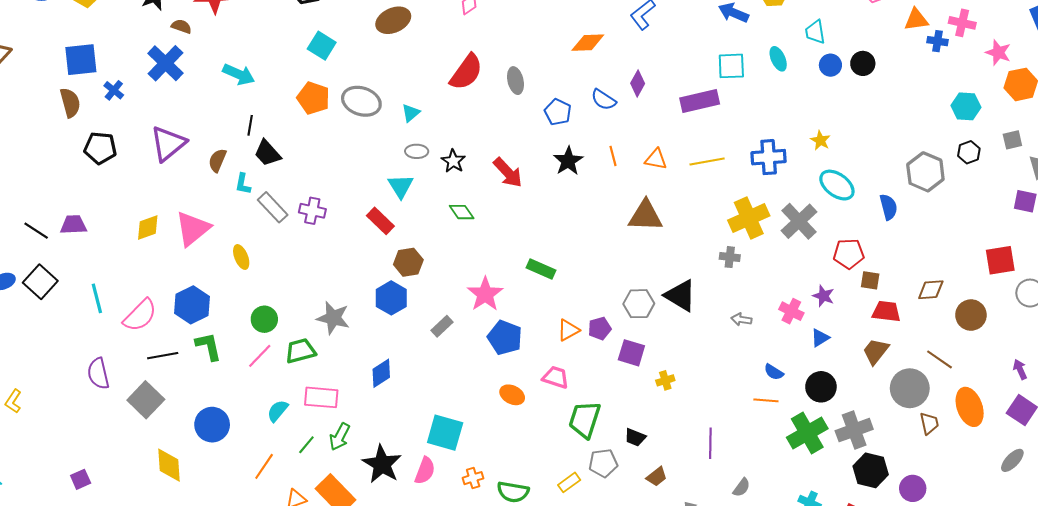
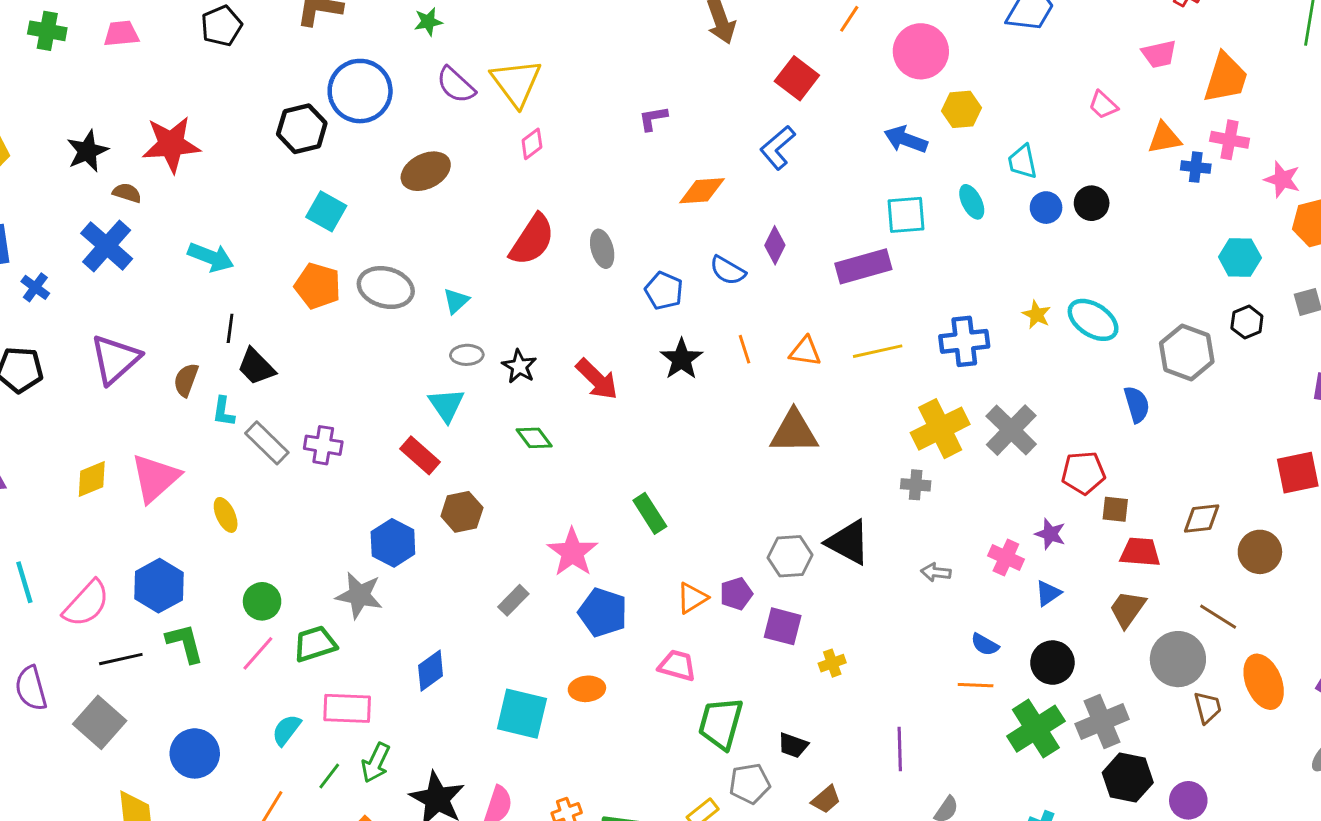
cyan ellipse: (837, 185) -> (1093, 320), moved
green rectangle: (541, 269) -> (650, 513), turned 36
blue hexagon: (391, 298) -> (393, 543), moved
orange ellipse: (512, 395) -> (587, 689), moved, turned -30
cyan square: (445, 433) -> (522, 714), moved

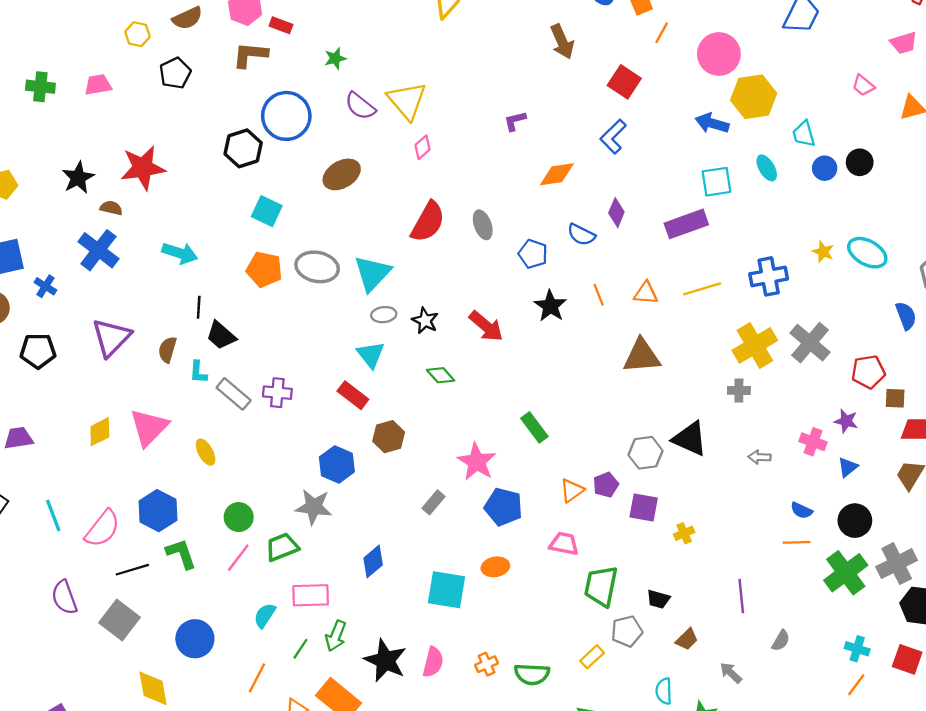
yellow hexagon: (961, 109) -> (754, 97), size x1.5
cyan triangle: (456, 301) -> (372, 273), size x1.8

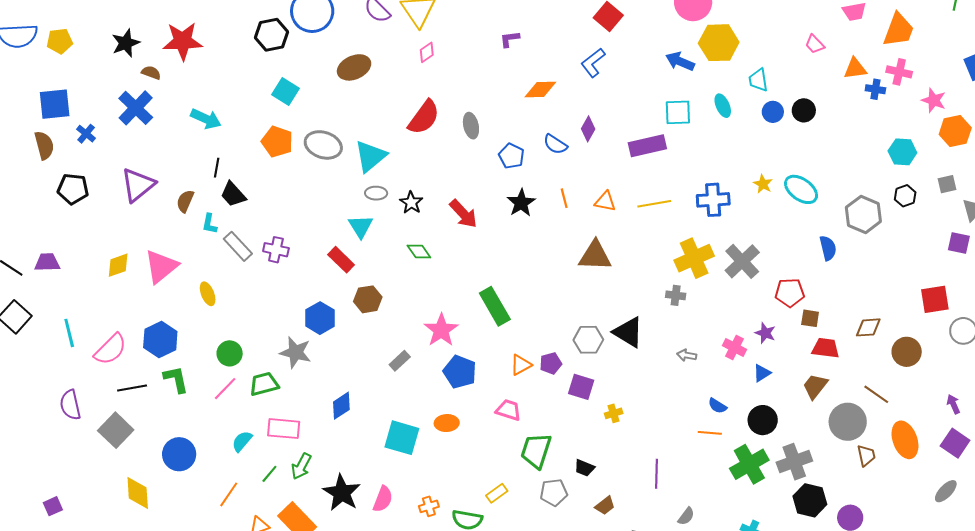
green rectangle: (534, 427) -> (495, 306), size x1.4
yellow rectangle: (592, 657) -> (497, 493), moved

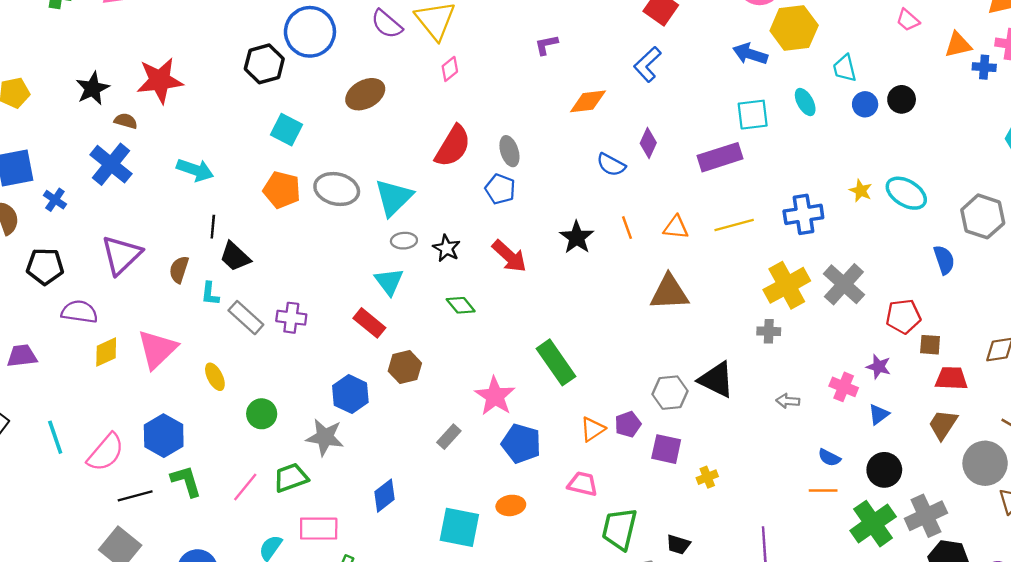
blue pentagon: (511, 156) -> (500, 189), moved
green circle: (230, 353) -> (262, 414), moved
purple semicircle: (70, 405) -> (79, 312), moved, turned 116

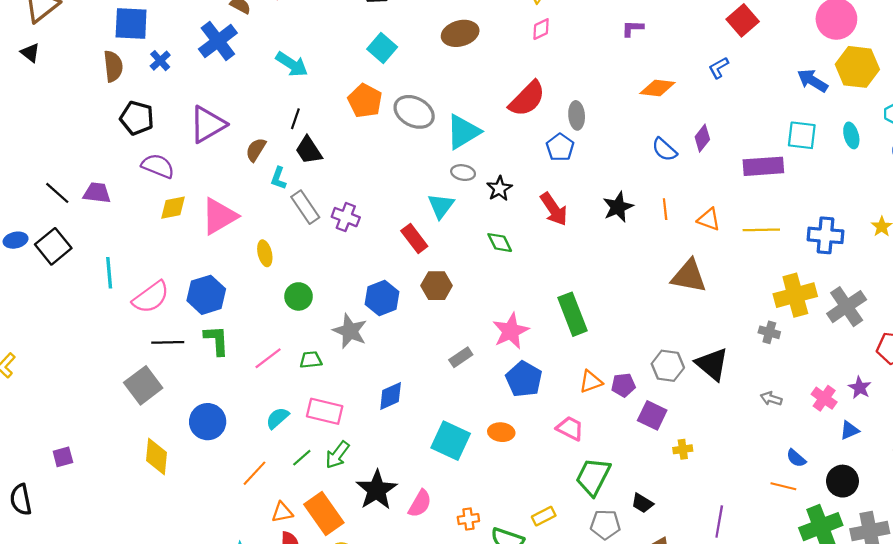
blue L-shape: (647, 64) -> (719, 68), size x0.7
green trapezoid: (291, 478) -> (311, 360), size x0.7

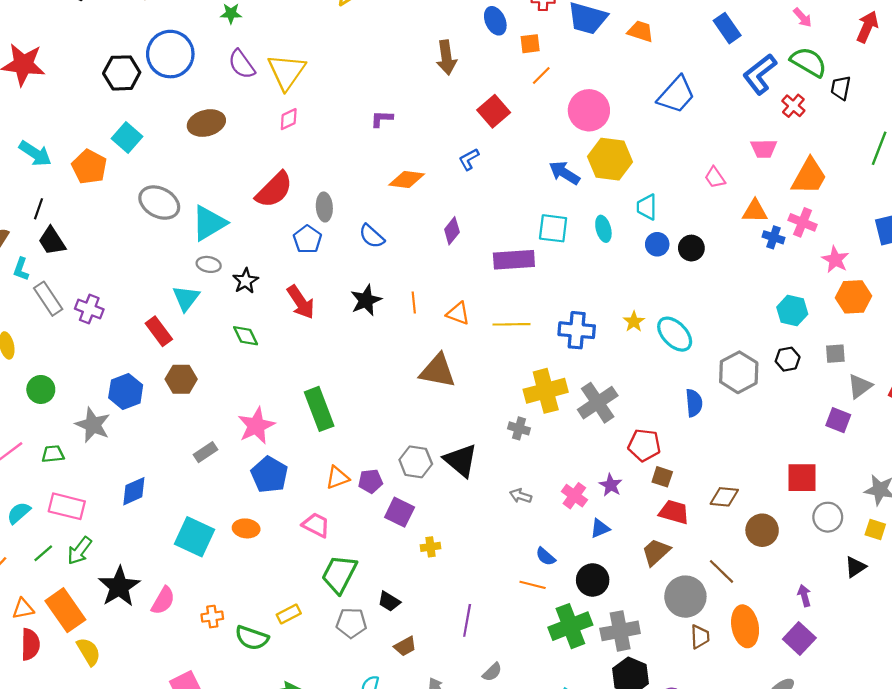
orange pentagon: (365, 101) -> (89, 167), moved
blue semicircle: (664, 149) -> (372, 236), moved

